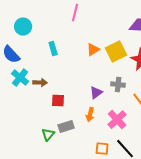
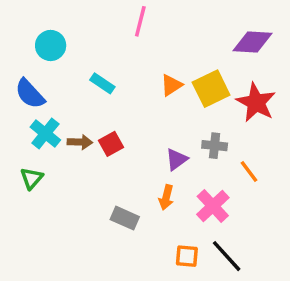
cyan rectangle: (53, 49) -> (102, 83), turned -40
red square: (58, 101) -> (111, 144), moved, turned -32
gray rectangle: (66, 127) -> (125, 218), turned 42
green triangle: (48, 135) -> (32, 178), moved

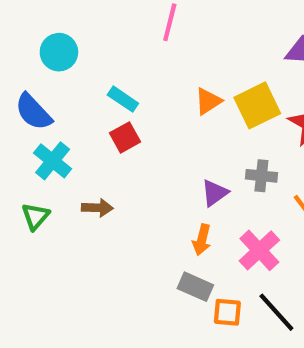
brown arrow: (80, 142) -> (97, 208), moved
red square: (111, 144) -> (125, 137), moved
gray rectangle: (125, 218) -> (195, 287), moved

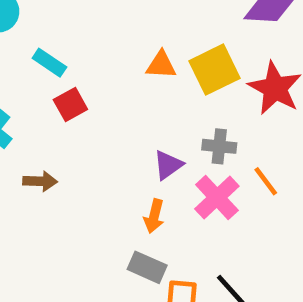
cyan rectangle: (123, 99) -> (49, 63), moved
orange triangle: (208, 101) -> (161, 65), turned 36
pink cross: (259, 250) -> (217, 198), moved

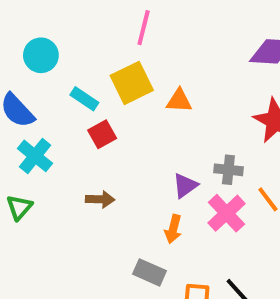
yellow square: (215, 70) -> (132, 83), moved
brown arrow: (40, 181) -> (100, 199), moved
gray rectangle: (147, 267) -> (150, 272), moved

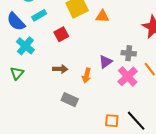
cyan rectangle: (84, 99) -> (39, 15), moved, turned -64
orange arrow: (173, 229) -> (87, 75), moved
gray rectangle: (150, 272) -> (70, 100), moved

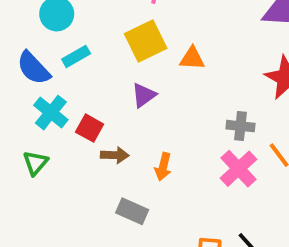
red square: (61, 34) -> (90, 128), moved, turned -32
purple triangle: (106, 62) -> (144, 95), moved

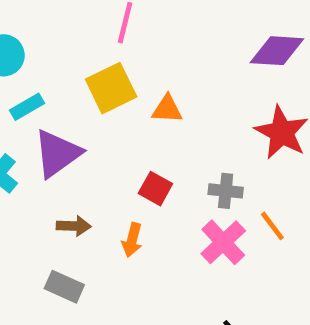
purple triangle: (144, 95) -> (57, 153), moved, size x1.6
red square: (90, 128) -> (155, 189), moved
gray rectangle: (132, 211) -> (64, 287), moved

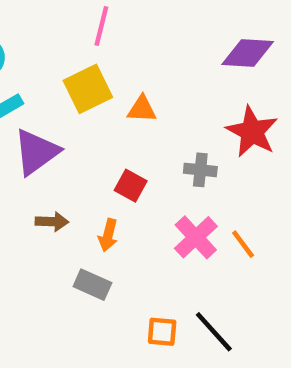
gray cross: (226, 191) -> (200, 170), moved
orange line: (272, 226) -> (243, 244), moved
gray rectangle: (64, 287) -> (92, 285), moved

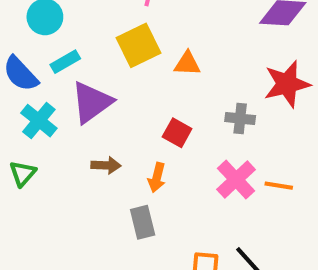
red star: (252, 132) -> (287, 84), turned 30
orange line: (243, 244) -> (279, 186), turned -44
gray rectangle: (92, 285) -> (143, 222), turned 52

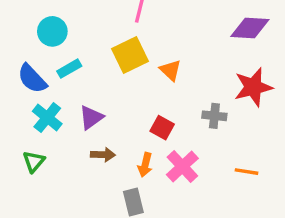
orange triangle: (187, 64) -> (171, 70), turned 40
purple triangle: (92, 102) -> (91, 118), moved, size x0.7
pink cross: (236, 180) -> (182, 166), moved

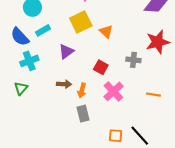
cyan cross: (47, 118) -> (29, 61), turned 30
purple triangle: (91, 118) -> (66, 51), moved
orange arrow: (145, 165) -> (82, 90), moved

